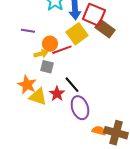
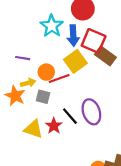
yellow arrow: (41, 54) -> (28, 83), moved
orange star: (27, 85) -> (15, 96), moved
purple ellipse: (80, 108) -> (91, 112), moved

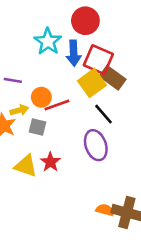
yellow square: (75, 61) -> (92, 83), moved
black line: (70, 116) -> (104, 114), moved

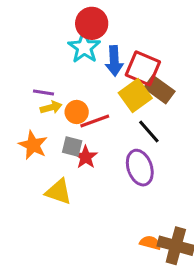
red circle: (85, 21) -> (92, 23), moved
yellow arrow: (19, 110) -> (51, 107), moved
red star: (50, 162) -> (86, 157), moved

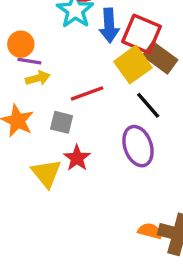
orange circle: (77, 112) -> (21, 44), moved
red star: (86, 157) -> (77, 158), moved
yellow triangle: (59, 192) -> (46, 173), turned 32

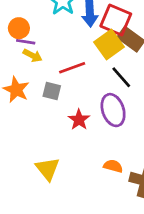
yellow arrow: (38, 78) -> (33, 55), turned 42
red star: (77, 158) -> (79, 120), moved
yellow triangle: (46, 173) -> (48, 169), moved
orange semicircle: (150, 231) -> (113, 166), moved

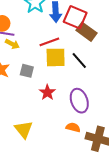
yellow square: (109, 45) -> (56, 57), moved, turned 35
red line: (72, 68) -> (49, 42), moved
purple ellipse: (113, 110) -> (79, 101), moved

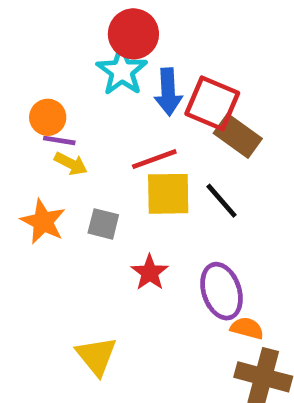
orange semicircle: (73, 127) -> (247, 328), moved

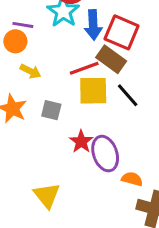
brown rectangle: (238, 136) -> (111, 59), moved
purple line: (59, 140) -> (23, 25), moved
purple ellipse: (222, 291) -> (105, 154), moved
orange semicircle: (247, 328) -> (132, 179), moved

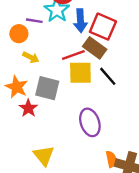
purple line: (23, 25) -> (34, 21), moved
gray square: (51, 110) -> (47, 88), size x1.5
red star: (81, 142) -> (28, 108), moved
orange semicircle: (132, 179) -> (111, 159), moved, turned 63

